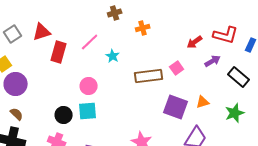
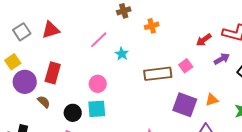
red rectangle: (59, 52) -> (53, 73), moved
brown semicircle: (17, 114) -> (44, 102), moved

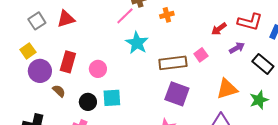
pink line: (99, 40) -> (125, 16), moved
cyan star: (122, 54) -> (137, 43), size x1.6
pink circle: (98, 84) -> (98, 69), moved
orange triangle: (212, 100) -> (227, 89), size x1.6
purple square: (185, 105) -> (177, 94), moved

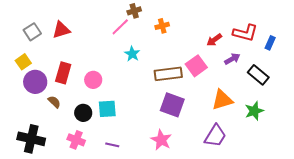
cyan star: (137, 43) -> (132, 54), size x0.7
pink square: (201, 55) -> (196, 66), size x1.5

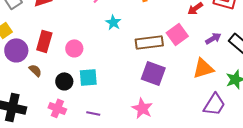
purple arrow: (232, 59) -> (213, 38), moved
purple trapezoid: (215, 136) -> (214, 104), moved

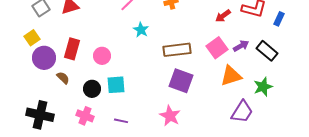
pink square: (177, 34) -> (217, 48), moved

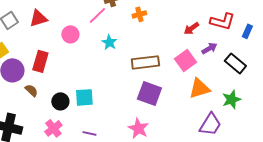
purple arrow: (241, 46) -> (209, 48), moved
pink circle: (102, 56) -> (70, 34), moved
pink cross: (85, 116) -> (53, 128), turned 30

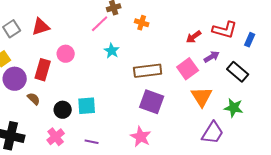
orange cross: (139, 14) -> (142, 23), turned 32
pink circle: (70, 34) -> (66, 54), moved
orange triangle: (199, 88) -> (202, 97), turned -45
green star: (231, 99) -> (234, 108), turned 30

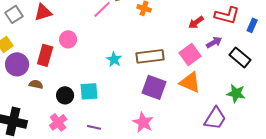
cyan star: (112, 51) -> (114, 59), moved
orange triangle: (202, 97) -> (190, 82), moved, turned -35
brown semicircle: (34, 99) -> (36, 84), turned -32

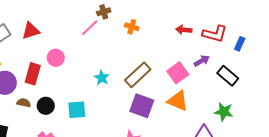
red arrow: (196, 22) -> (184, 30), moved, turned 42
brown rectangle: (150, 56) -> (138, 75), turned -36
black circle: (65, 95) -> (46, 106), moved

